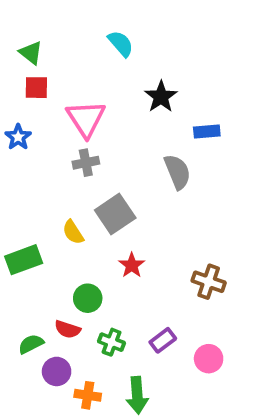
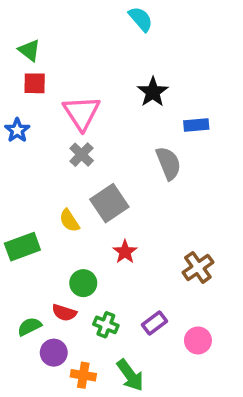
cyan semicircle: (121, 44) -> (141, 19), moved
gray cross: (86, 163) -> (82, 155), turned -35
brown cross: (209, 282) -> (198, 267), turned 36
green arrow: (137, 395) -> (130, 375), turned -32

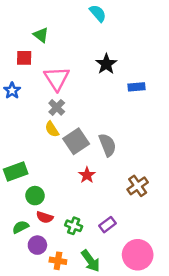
green triangle: (29, 50) -> (41, 35), moved
gray semicircle: (168, 163) -> (107, 145), moved
yellow semicircle: (69, 221) -> (52, 129), moved
green circle: (83, 283) -> (35, 196), moved
pink circle: (198, 340) -> (138, 255), moved, size x1.6

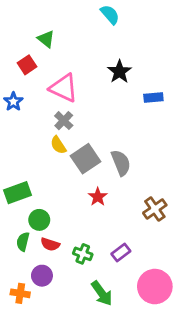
red square: (24, 58) -> (27, 65), turned -35
pink triangle: (57, 78) -> (64, 88), turned -32
green semicircle: (21, 227) -> (23, 242), moved, turned -49
orange cross: (58, 261) -> (20, 293), moved

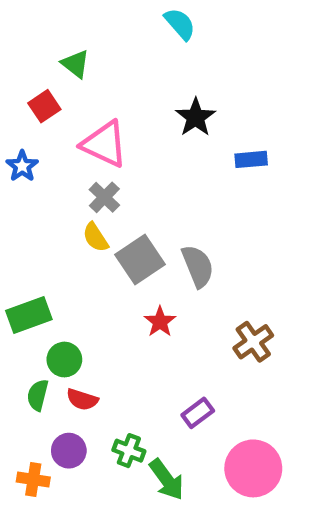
green cross: (83, 254) -> (129, 451), moved

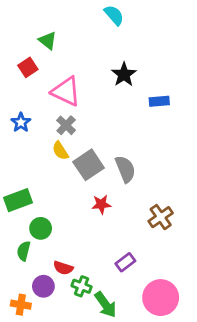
blue star: (22, 166) -> (21, 122), moved
red star: (160, 322) -> (101, 204), turned 30
red semicircle: (82, 400) -> (63, 268), moved

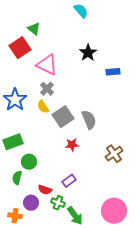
red square: (28, 67) -> (20, 48), size x1.5
blue star: (21, 122) -> (15, 100), moved, size x1.6
purple rectangle: (125, 262) -> (69, 181), moved

